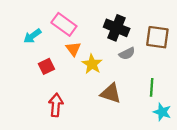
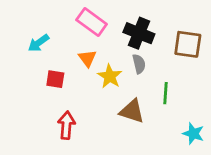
pink rectangle: (64, 24) -> (92, 22), moved
gray semicircle: (127, 54) -> (139, 64), moved, turned -77
red square: (46, 66) -> (55, 79), turned 35
green line: (152, 87) -> (165, 93), moved

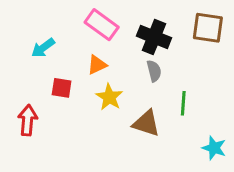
brown square: (188, 44) -> (208, 28), moved
orange triangle: (87, 58) -> (97, 65), turned 42
yellow star: (110, 76) -> (109, 97), moved
red arrow: (66, 125) -> (28, 120), moved

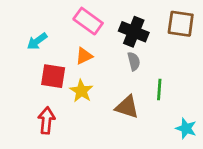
red square: (62, 88) -> (53, 76), size x1.4
yellow star: (109, 97) -> (81, 91), moved
red arrow: (28, 120) -> (46, 120), moved

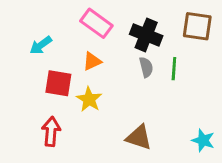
green line: (159, 90) -> (174, 69), moved
brown triangle: (127, 107) -> (139, 137), moved

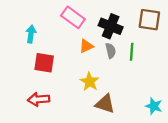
cyan arrow: (41, 45) -> (31, 34), turned 133
orange triangle: (92, 61) -> (86, 46), moved
yellow star: (89, 99) -> (90, 82), moved
red arrow: (51, 132) -> (39, 99), turned -100

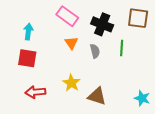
orange triangle: (86, 46) -> (71, 43), moved, turned -40
gray semicircle: (111, 51) -> (95, 51), moved
red square: (44, 63) -> (27, 58), moved
yellow star: (90, 82) -> (71, 83), moved

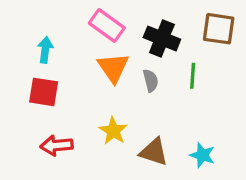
orange triangle: (71, 43) -> (113, 68), size x1.5
cyan star: (142, 98) -> (202, 155), moved

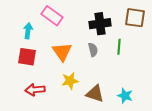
pink rectangle: (107, 25) -> (52, 16), moved
black cross: (162, 38) -> (100, 24), turned -30
orange triangle: (113, 68) -> (62, 52), moved
yellow star: (113, 131) -> (70, 81), turned 30

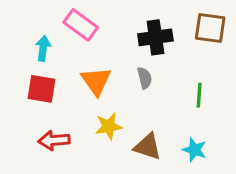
green line: (119, 47) -> (199, 95), moved

